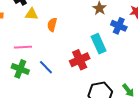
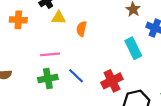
red cross: (80, 60) -> (112, 81), moved
green cross: (20, 69) -> (48, 78), turned -30

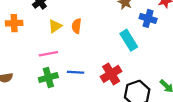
yellow triangle: (59, 18) -> (55, 26), moved, turned -32
blue line: (76, 76) -> (76, 72), turned -35

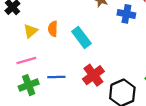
cyan rectangle: (129, 40) -> (81, 37), moved

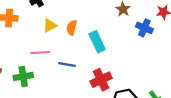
blue line: (56, 77) -> (67, 64), moved
green cross: (29, 85) -> (23, 76), moved

